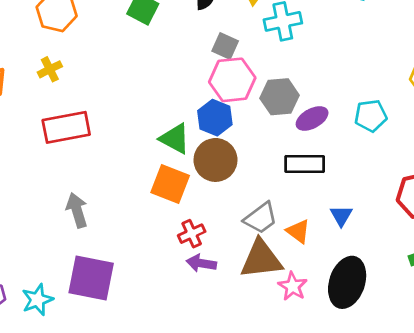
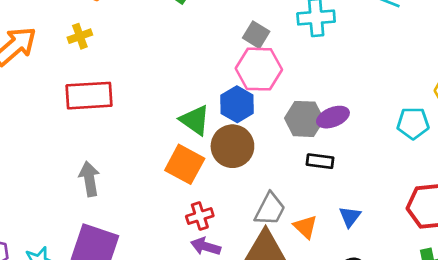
gray hexagon: (280, 97) -> (304, 119), moved
cyan pentagon: (371, 116) -> (413, 123), moved
black rectangle: (305, 164) -> (320, 161), size x0.7
gray trapezoid: (261, 218) -> (270, 209), turned -33

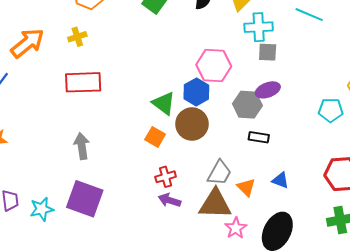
gray square: (256, 35) -> (268, 52), moved, turned -30
purple ellipse: (333, 117) -> (268, 90), moved
orange square: (185, 164) -> (155, 137), size x0.7
blue triangle: (350, 217) -> (280, 180), turned -48

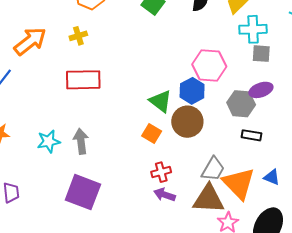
orange triangle: (246, 187) -> (239, 183), size x1.8
cyan star: (42, 209) -> (49, 141), moved

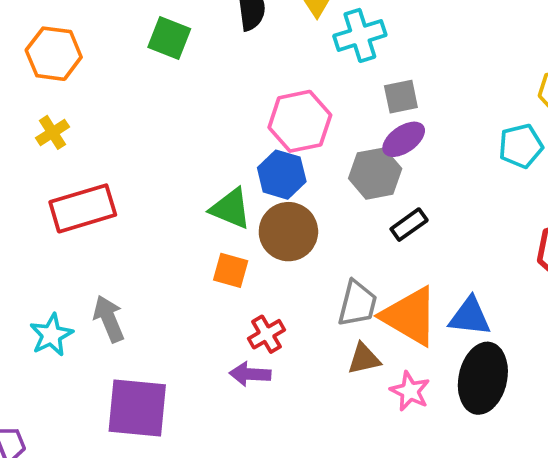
gray square: (261, 54) -> (401, 97), moved
black rectangle: (252, 135) -> (409, 225), turned -30
blue triangle: (272, 177) -> (470, 317), moved, size x1.4
purple arrow: (165, 195) -> (250, 374), moved
brown triangle: (209, 199) -> (364, 359), size x0.6

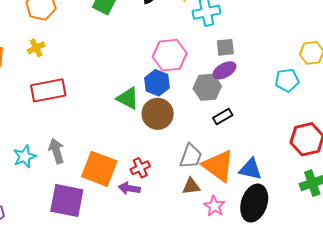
orange square: (231, 270) -> (99, 169), moved, size x1.8

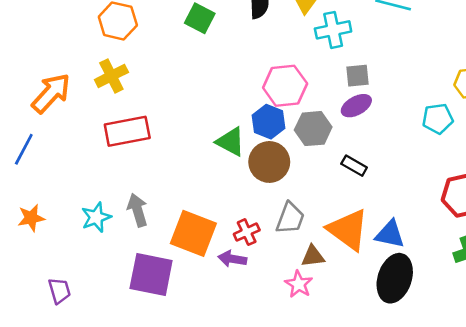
yellow cross: (36, 48) -> (111, 76), size x1.4
gray hexagon: (207, 87) -> (313, 129), moved
black rectangle: (223, 117) -> (354, 166), turned 60
gray trapezoid: (191, 156) -> (290, 218), moved
pink star: (214, 206) -> (299, 284), moved

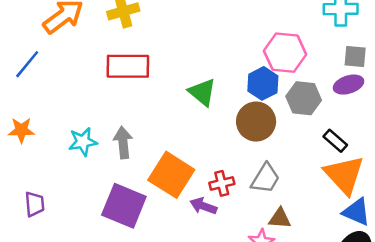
green triangle: (231, 142) -> (202, 92), moved
orange triangle: (348, 230) -> (344, 175), moved

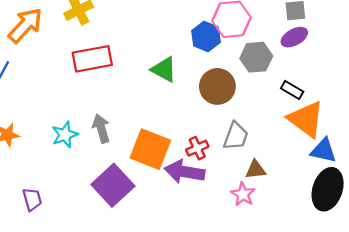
blue hexagon: (263, 83) -> (206, 37), moved
purple square: (124, 206) -> (113, 185), turned 36
purple arrow: (203, 206) -> (185, 172), size x1.6

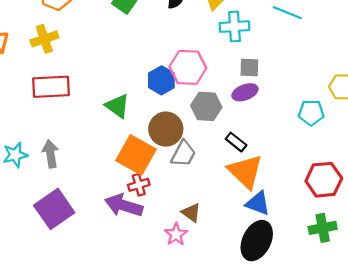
gray trapezoid: (236, 136) -> (183, 154), moved
orange square: (150, 149) -> (136, 155), moved
brown triangle: (256, 170) -> (191, 213), turned 35

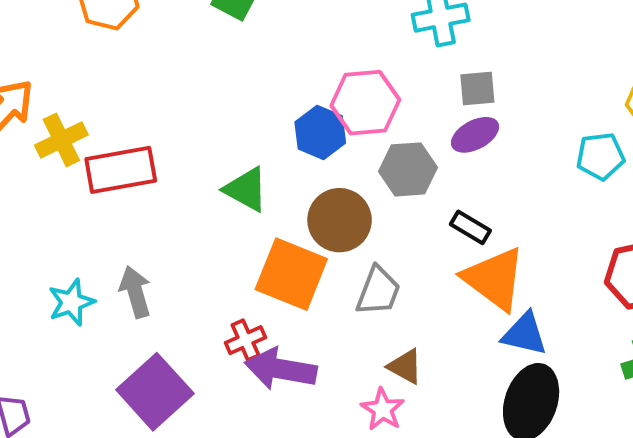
yellow cross: (44, 39) -> (61, 140), moved
gray trapezoid: (183, 154) -> (378, 291), moved
red cross: (139, 185) -> (245, 340), moved

